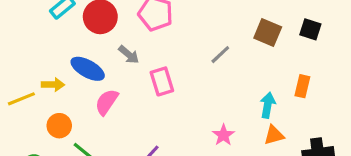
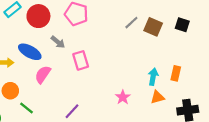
gray line: (220, 55) -> (131, 23), moved
orange rectangle: (302, 86) -> (176, 73), moved

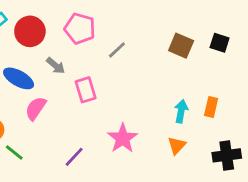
gray line: (131, 23) -> (117, 50), moved
pink star: (123, 97) -> (123, 138), moved, size x1.5
orange triangle: (157, 97) -> (177, 145), moved, turned -32

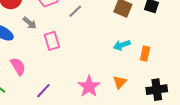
pink semicircle: (36, 108) -> (18, 66), moved, turned 114
cyan arrow: (181, 111) -> (122, 45), moved, turned -119
pink star: (123, 138) -> (89, 86), moved

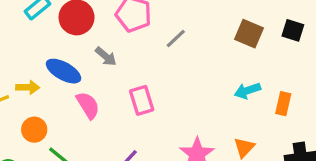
pink rectangle: (52, 41) -> (142, 100), moved
pink semicircle: (18, 66) -> (88, 105), moved

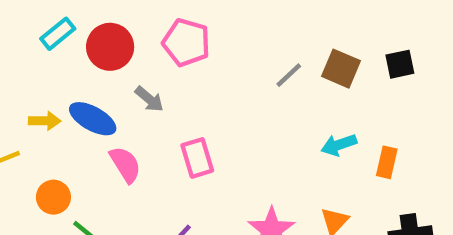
black square: (293, 30) -> (400, 64), turned -30
gray line: (176, 39) -> (289, 75), moved
yellow arrow: (28, 87) -> (45, 121), moved

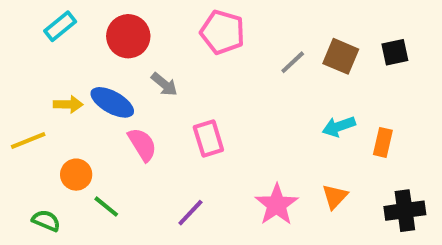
cyan rectangle: (58, 34) -> (60, 26), moved
pink pentagon: (186, 42) -> (222, 32), moved

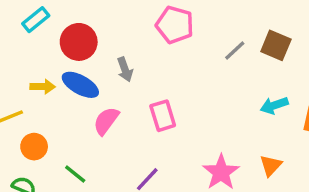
red circle: (128, 36) -> (79, 42), moved
gray arrow: (164, 84) -> (125, 69), turned 30
pink semicircle: (142, 144) -> (106, 121), turned -112
orange circle: (76, 175) -> (34, 147), moved

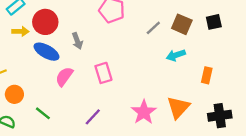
yellow arrow: (43, 87) -> (20, 31), moved
cyan arrow: (274, 105) -> (176, 55), moved
orange triangle: (271, 165) -> (178, 107), size x1.5

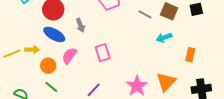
gray line: (153, 28) -> (145, 14), turned 72
yellow arrow: (20, 31) -> (32, 50), moved
orange circle: (14, 94) -> (48, 66), moved

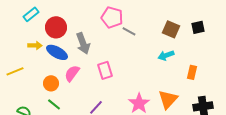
gray line: (145, 14) -> (129, 31), moved
gray arrow: (80, 25) -> (83, 43), size x1.5
yellow arrow: (32, 50) -> (35, 45), moved

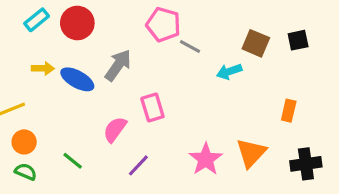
red circle: (56, 27) -> (77, 23), moved
gray arrow: (83, 43) -> (118, 65), turned -125
cyan arrow: (166, 55) -> (229, 72), moved
pink semicircle: (72, 73) -> (115, 129), moved
orange circle: (51, 83) -> (24, 142), moved

